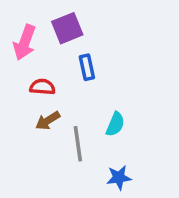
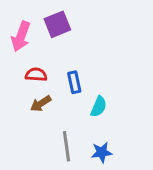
blue rectangle: (87, 67) -> (74, 82), moved
gray line: (78, 144) -> (67, 146), moved

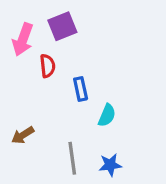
red semicircle: (36, 75) -> (48, 66), moved, turned 80
brown arrow: (41, 104) -> (23, 135), moved

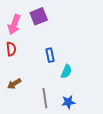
red semicircle: (48, 66) -> (11, 49), moved

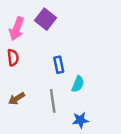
purple square: (39, 16) -> (45, 19), turned -30
gray line: (45, 98) -> (53, 101), moved

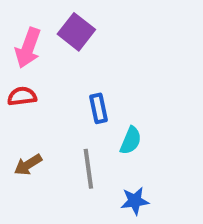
red semicircle: (13, 58) -> (22, 96), turned -91

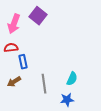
blue rectangle: (98, 108) -> (23, 62), moved
cyan semicircle: (131, 141) -> (72, 79), moved

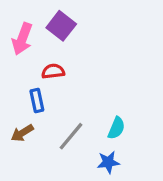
red semicircle: (11, 48) -> (53, 71), moved
gray line: (44, 84) -> (71, 136), turned 48

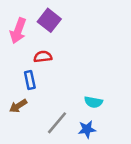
cyan semicircle: (116, 128) -> (93, 102), turned 78
gray line: (71, 136) -> (57, 123), moved

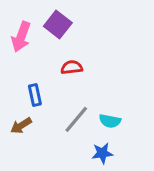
red semicircle: (43, 57) -> (72, 67), moved
gray line: (57, 123) -> (76, 119), moved

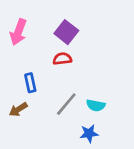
purple square: (58, 25) -> (66, 32), moved

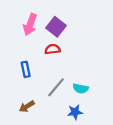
pink arrow: (18, 32) -> (30, 25), moved
brown arrow: (18, 109) -> (27, 106), moved

